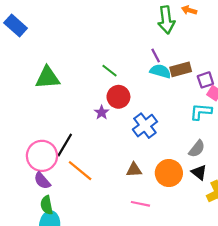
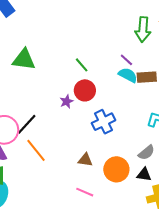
purple line: (156, 55) -> (126, 60), turned -32
black triangle: (199, 172) -> (144, 174), turned -42

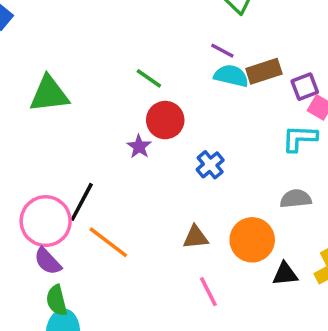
blue cross: (104, 122) -> (210, 165), size x0.7
gray semicircle: (146, 153) -> (296, 199), turned -132
black triangle: (144, 174) -> (285, 274), moved
pink line: (85, 192) -> (208, 292), turned 54

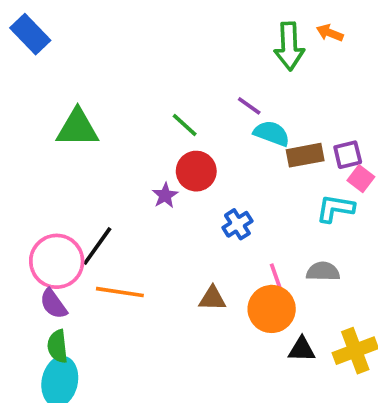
purple line: (222, 51) -> (249, 106), moved
brown rectangle: (264, 71) -> (305, 155), moved
orange line: (108, 242) -> (120, 292), turned -36
pink line: (208, 292) -> (277, 279), moved

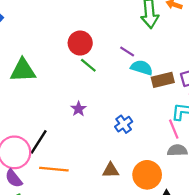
red circle: (196, 171) -> (80, 43), moved
pink line: (277, 279) -> (174, 129), moved

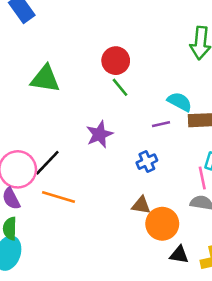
purple line: (127, 51) -> (161, 124), moved, turned -56
purple star: (79, 109) -> (99, 134), size x1.5
brown triangle: (111, 170) -> (141, 205), moved

